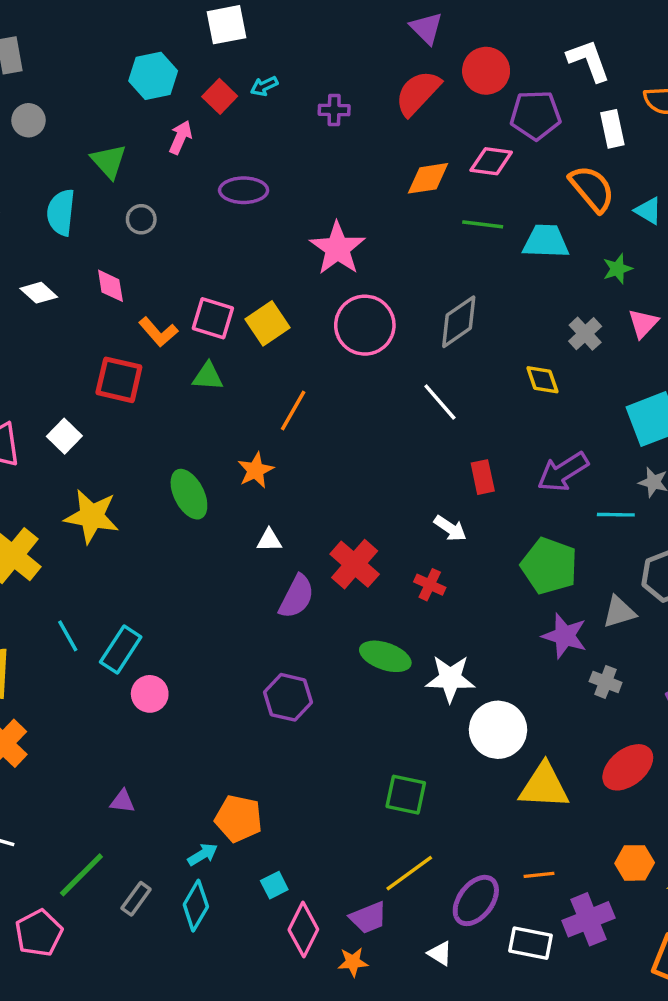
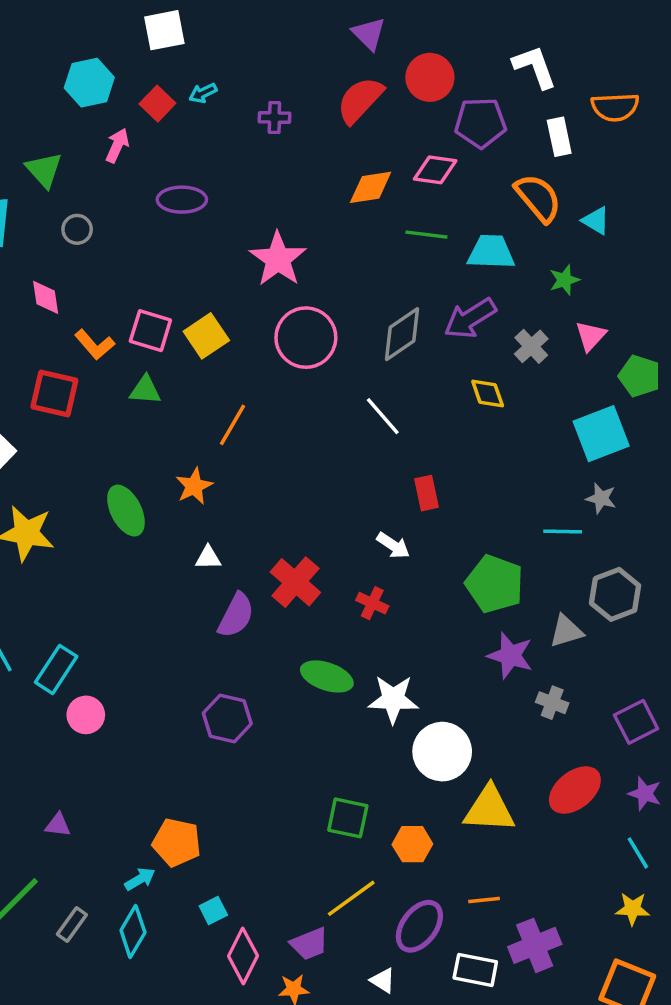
purple arrow: (563, 472) -> (470, 318), moved
orange hexagon: (635, 863) -> (412, 844), moved

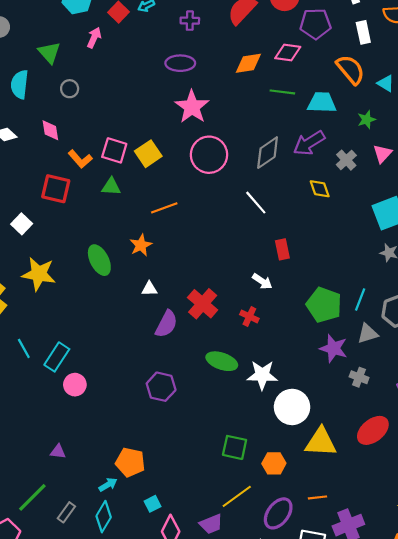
purple ellipse: (182, 200) -> (180, 63), moved
orange line: (233, 425) -> (164, 208), turned 40
cyan line: (563, 531) -> (360, 299), moved, turned -70

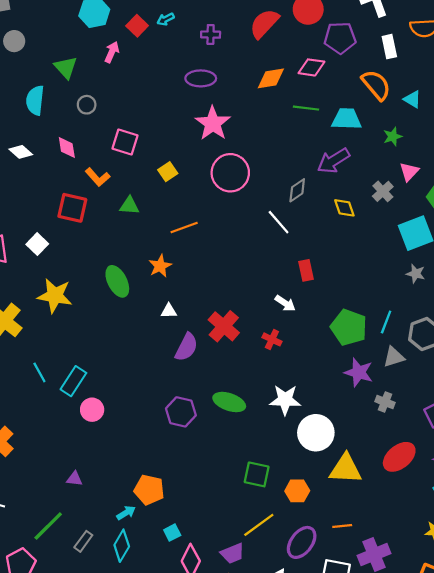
pink square: (114, 150) -> (125, 142), moved
gray diamond: (268, 153) -> (297, 190), moved, size x0.7
yellow square: (148, 154) -> (168, 172), size x0.7
gray cross: (346, 160) -> (383, 191), moved
green ellipse: (222, 361) -> (229, 402), moved

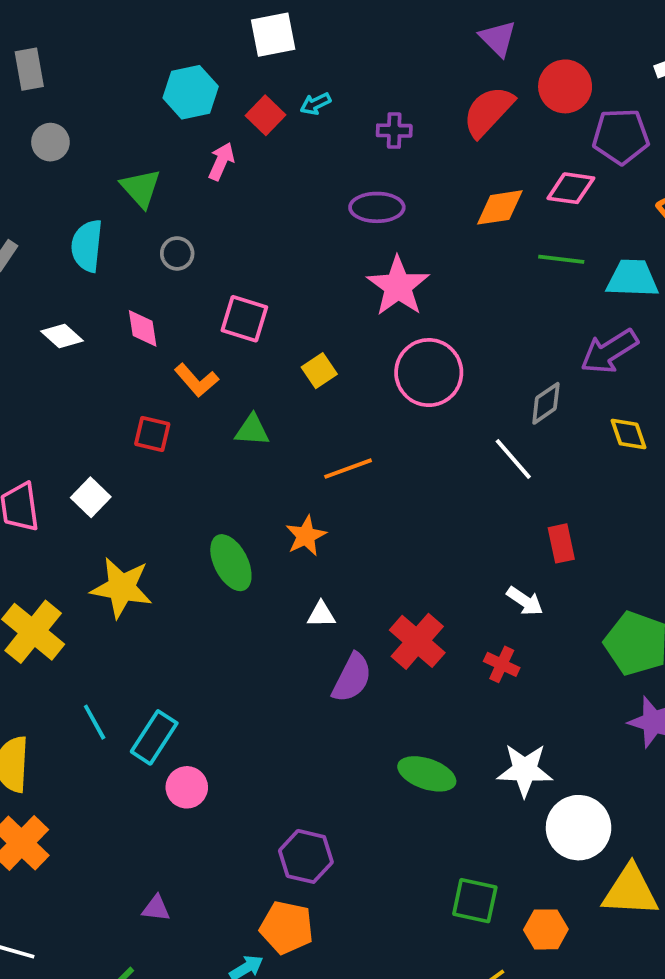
red square: (72, 208) -> (152, 434), size x0.7
purple hexagon: (181, 412) -> (306, 856), moved

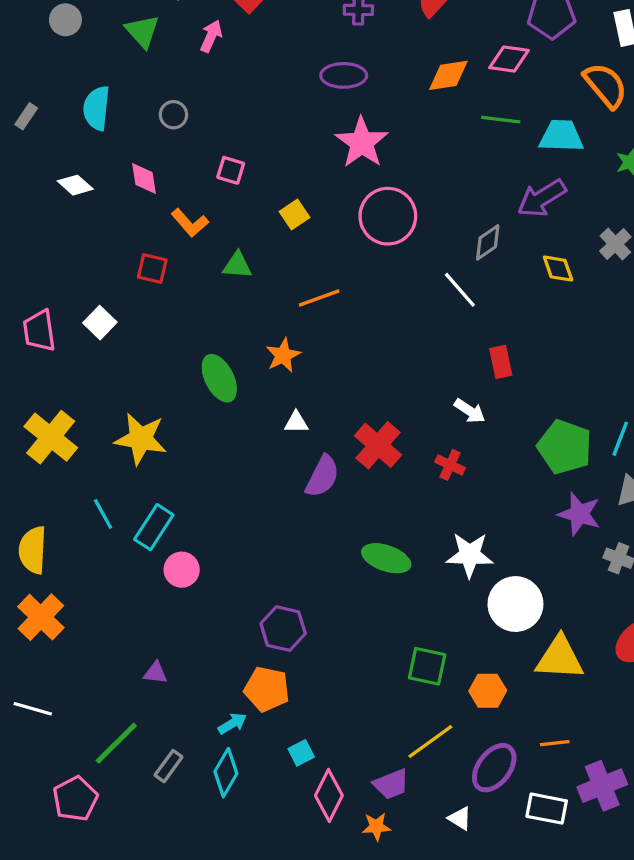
green triangle: (141, 188) -> (142, 31), moved
pink square: (244, 319) -> (231, 170), size x0.7
yellow star: (121, 588) -> (141, 439), moved

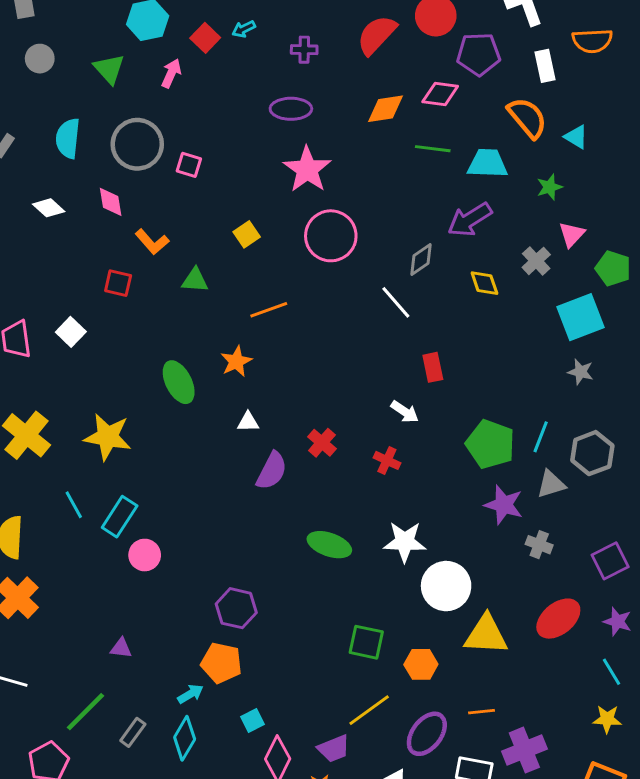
gray circle: (173, 115) -> (137, 144), size x2.0
pink square: (231, 170) -> (189, 165), moved
red cross: (378, 445) -> (322, 443), size x0.7

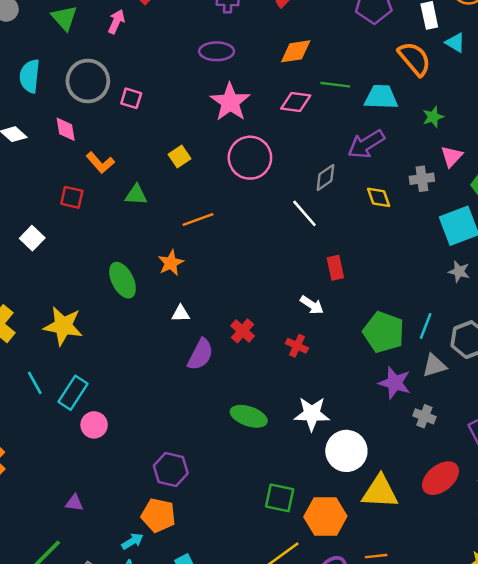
pink diamond: (440, 94) -> (296, 102), moved
cyan triangle: (576, 137) -> (455, 43), moved
gray cross: (536, 261) -> (422, 179), turned 35
orange hexagon: (421, 664) -> (325, 516), size x1.5

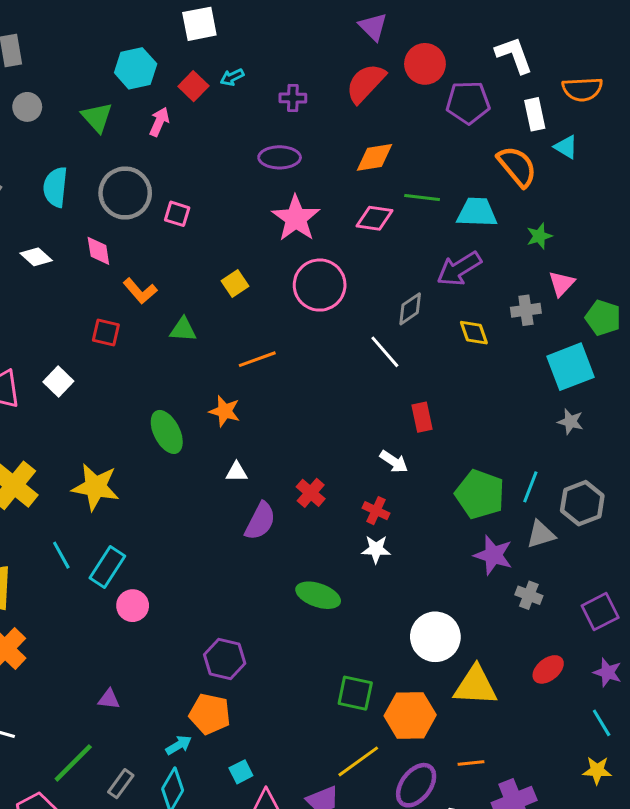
orange star: (171, 263) -> (225, 411), turned -30
white star: (312, 414) -> (376, 549), moved, size x0.7
red ellipse: (440, 478) -> (548, 669), size x0.7

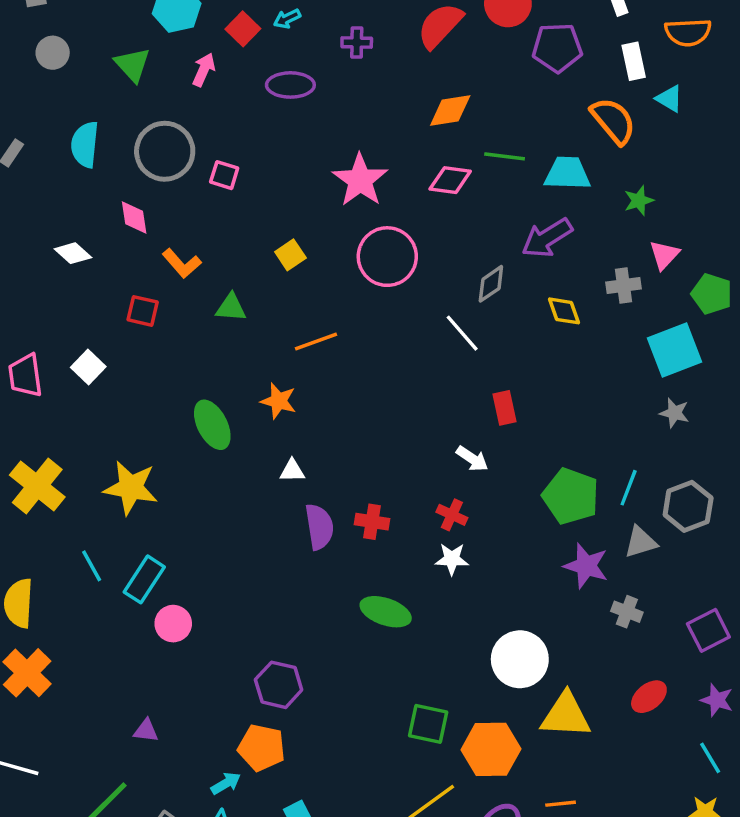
purple ellipse: (280, 157) -> (290, 85), moved
white diamond: (36, 257) -> (73, 253), moved
red cross: (311, 493) -> (372, 522), moved, turned -32
purple semicircle: (260, 521) -> (319, 527), turned -36

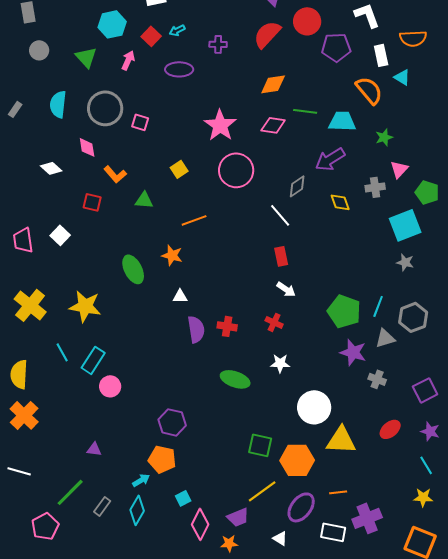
red rectangle: (505, 408) -> (281, 256), moved
white star: (452, 559) -> (280, 363), moved

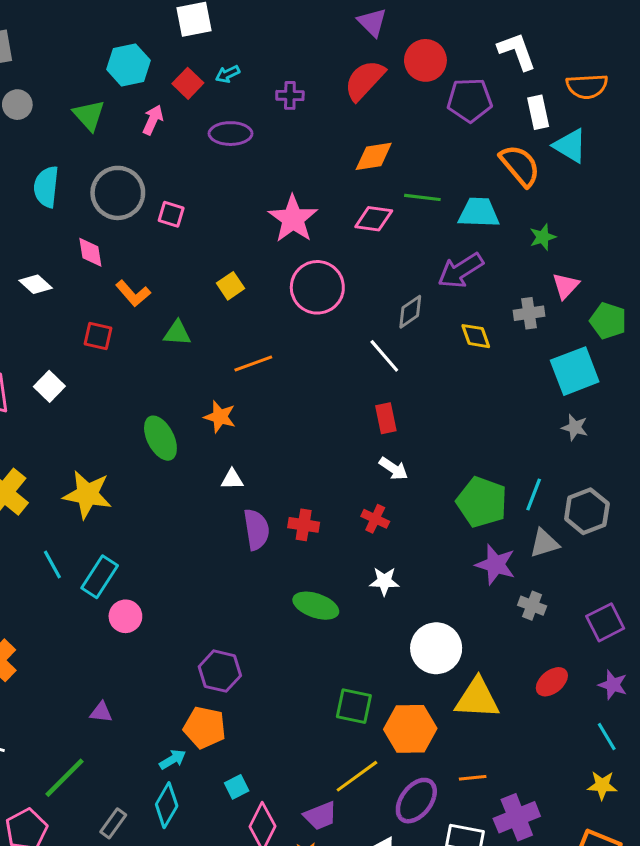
cyan triangle: (402, 77) -> (570, 146), size x1.4
gray rectangle: (102, 506) -> (113, 823), moved

